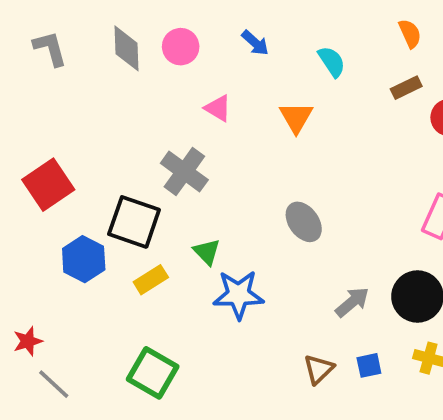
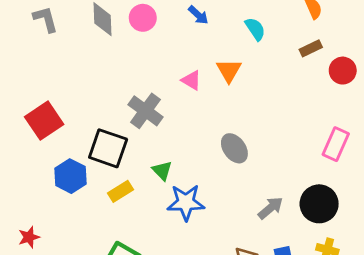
pink triangle: (218, 108) -> (191, 80), moved

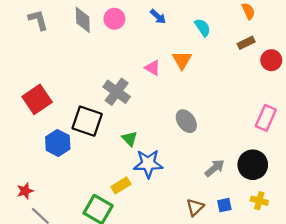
yellow rectangle: (121, 191) -> (121, 185), moved

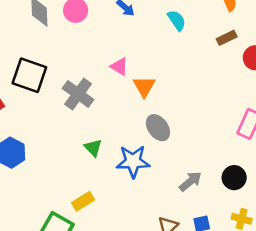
orange triangle: (182, 60) -> (144, 86), moved
black square: (87, 121) -> (29, 75), moved
blue star: (148, 164) -> (133, 161), moved
black circle: (253, 165) -> (234, 178), size x0.7

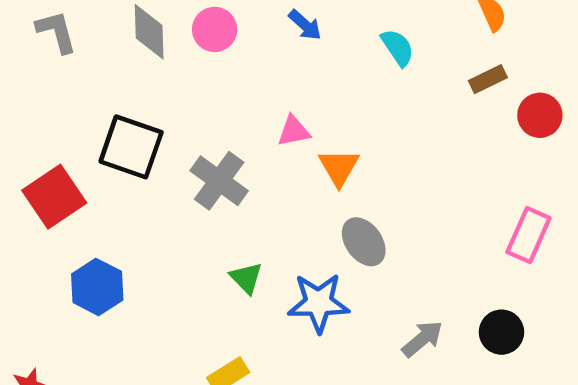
pink triangle: (119, 67) -> (294, 131), turned -42

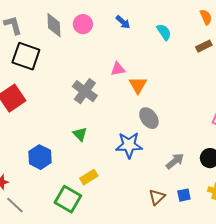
black square: (131, 147) -> (26, 56), moved
green triangle: (246, 278) -> (80, 134), moved
blue hexagon: (97, 287) -> (40, 157), moved

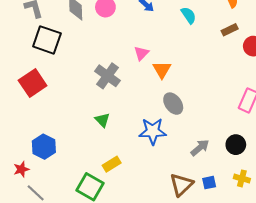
pink triangle: (118, 69) -> (141, 53), turned -35
blue hexagon: (40, 157) -> (44, 147), moved
brown triangle: (157, 197) -> (181, 185), size x1.4

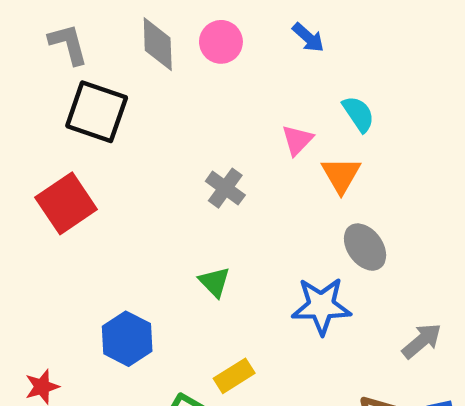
cyan semicircle: (189, 15) -> (358, 114), moved
gray cross: (108, 76) -> (225, 188), size x0.7
blue hexagon: (44, 147) -> (127, 339), moved

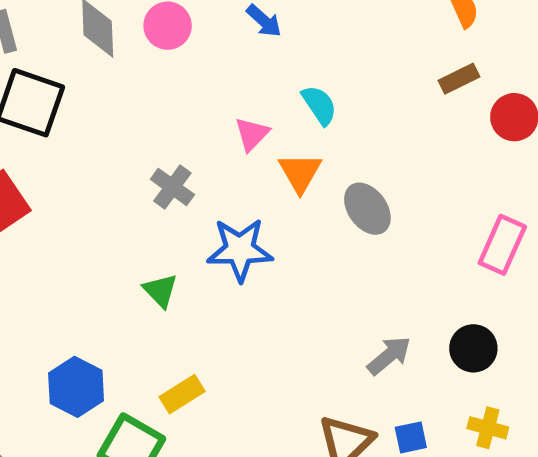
gray ellipse: (365, 247) -> (367, 209), moved
blue star: (321, 306) -> (240, 250), moved
blue hexagon: (127, 339) -> (76, 387), moved

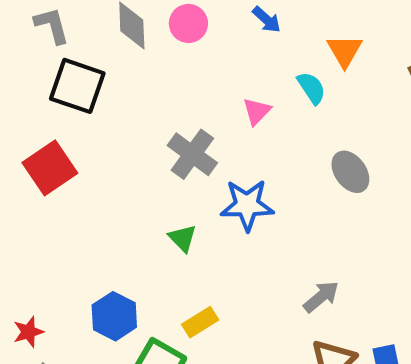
orange triangle: (300, 173) -> (345, 51), moved
gray cross: (172, 187) -> (192, 154), size x1.4
gray arrow: (389, 356) -> (321, 297), moved

